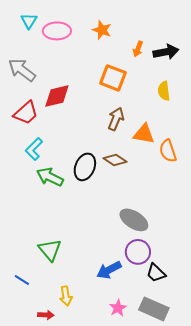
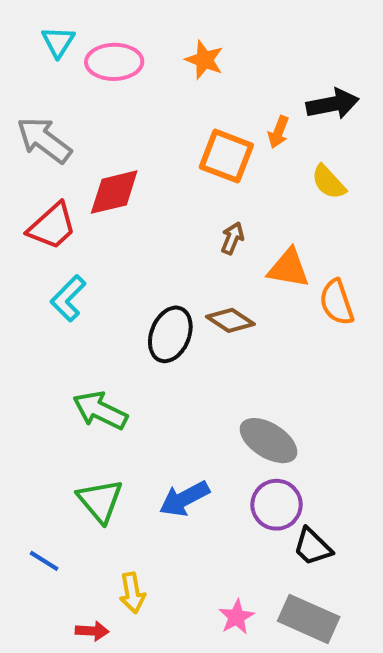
orange arrow: (138, 49) -> (279, 132), moved
yellow semicircle: (164, 91) -> (329, 182), turned -36
brown arrow: (116, 119) -> (232, 238), size x0.7
green arrow: (50, 177) -> (100, 411), moved
blue arrow: (109, 270) -> (184, 499), moved

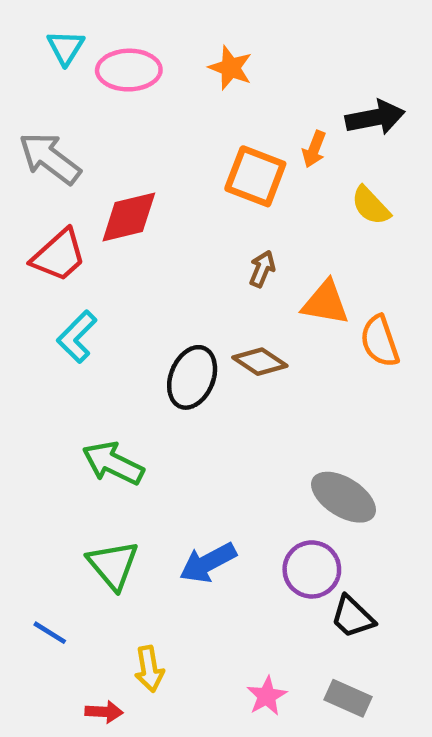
gray ellipse: (268, 441) -> (343, 497), moved
gray rectangle: (309, 619) -> (348, 698), size x0.7

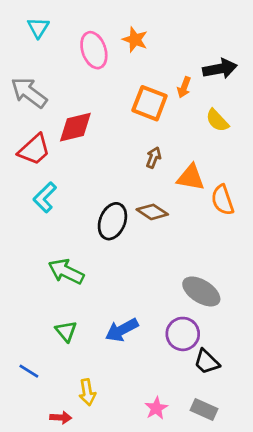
pink ellipse: (129, 70) -> (94, 50), moved, turned 72
green triangle: (113, 565) -> (66, 331), size x0.7

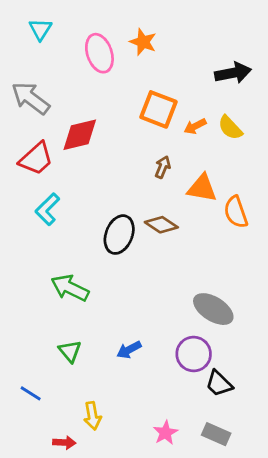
orange arrow: (184, 87) -> (195, 126), moved, turned 42
blue arrow: (122, 330) -> (129, 350), size x0.7

